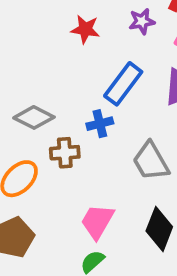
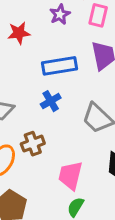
blue rectangle: (123, 84) -> (60, 66), turned 60
brown cross: (65, 153) -> (33, 144), moved

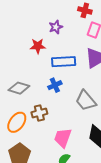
purple star: (60, 14) -> (56, 27), moved
red star: (19, 33) -> (38, 46), moved

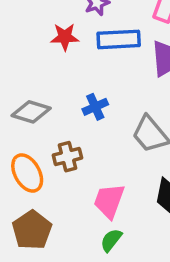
blue rectangle: (64, 62) -> (119, 39), moved
orange ellipse: (17, 122) -> (27, 173), turned -65

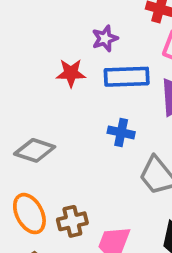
blue cross: (95, 107) -> (121, 132), moved, turned 35
brown cross: (67, 157) -> (72, 221), moved

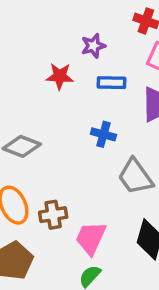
blue rectangle: (127, 77) -> (112, 83), size x0.7

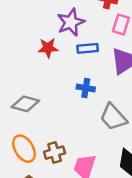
purple star: (93, 46) -> (71, 22), size x1.5

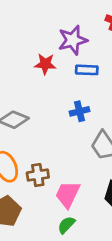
blue cross: (86, 88) -> (79, 111), turned -30

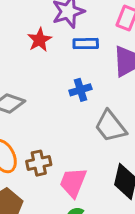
red star: (45, 64) -> (39, 40), turned -30

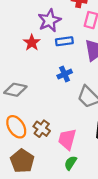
brown cross: (39, 163) -> (42, 129), turned -35

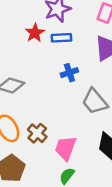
blue rectangle: (64, 41) -> (61, 38), moved

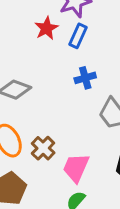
blue rectangle: (61, 38) -> (78, 36), turned -66

